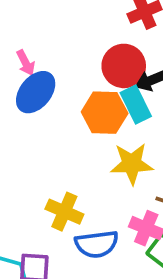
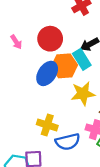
red circle: (124, 66) -> (50, 39), moved
blue ellipse: (36, 92) -> (47, 73), moved

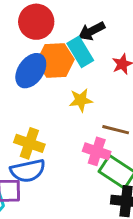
yellow star: (83, 94) -> (81, 100), size x0.7
blue semicircle: (68, 142) -> (28, 171), moved

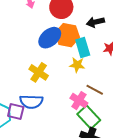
cyan rectangle: (80, 52) -> (83, 47), moved
yellow cross: (29, 143) -> (39, 72), moved

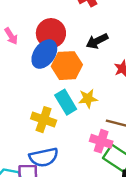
blue ellipse: (50, 38) -> (44, 54), moved
cyan rectangle: (83, 47) -> (66, 102), moved

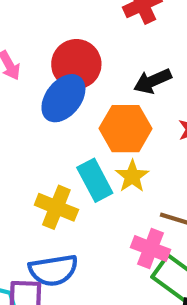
orange hexagon: (67, 66) -> (126, 129), moved
yellow star: (88, 99) -> (132, 176), turned -30

